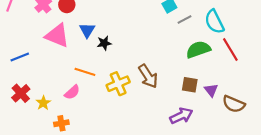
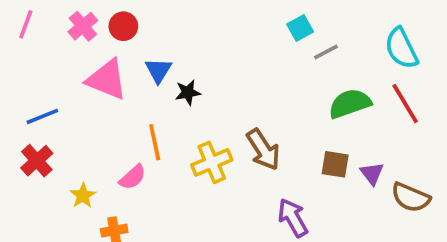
cyan semicircle: (214, 22) -> (401, 48), moved
orange line: (85, 72) -> (155, 142), turned 60
red cross: (21, 93) -> (37, 161), moved
purple arrow: (181, 116) -> (293, 218), moved, turned -95

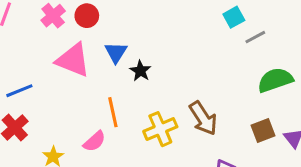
black star: (188, 92) -> (140, 71), turned -30
brown square: (335, 164) -> (263, 131), turned -30

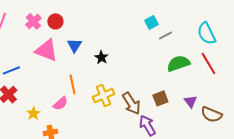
black star: (140, 71) -> (101, 57), moved
brown arrow: (203, 118) -> (131, 103), moved
brown square: (263, 131) -> (160, 98), moved

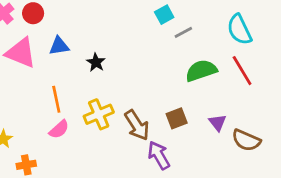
blue triangle: (74, 45) -> (59, 46), turned 49
pink semicircle: (60, 103) -> (59, 129), moved

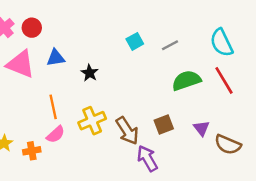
cyan square: (164, 15) -> (135, 41), moved
orange cross: (26, 165) -> (32, 151), moved

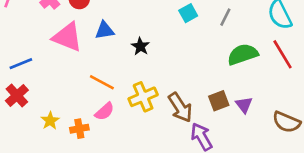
gray line: (170, 45) -> (225, 17), turned -36
orange line: (53, 107) -> (102, 82), turned -50
purple triangle: (201, 128) -> (244, 105), moved

